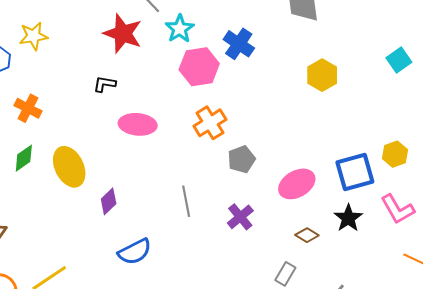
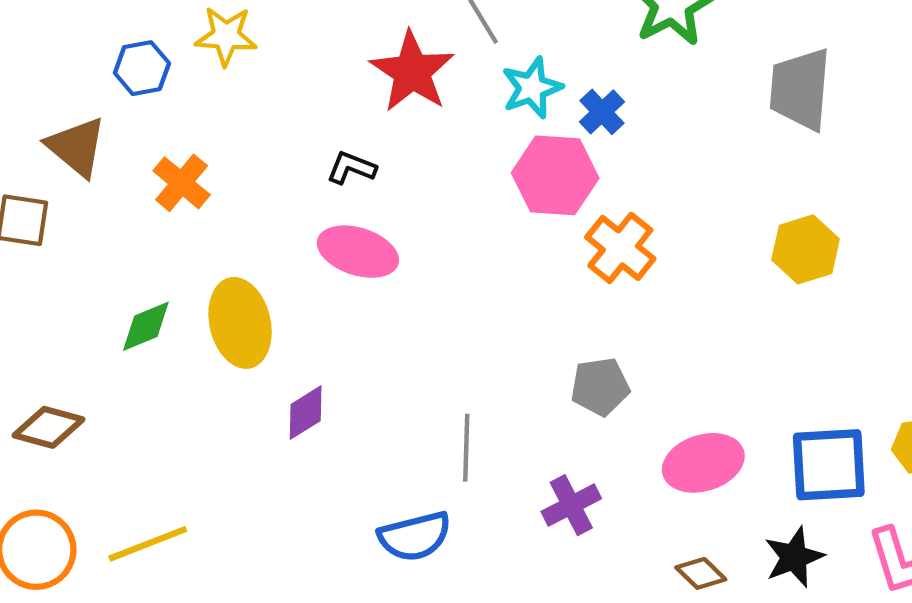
blue cross: (239, 44) -> (602, 112), moved, size x0.7
orange cross: (210, 123) -> (620, 248), moved, turned -32
pink ellipse: (138, 124) -> (358, 252), moved
green diamond: (24, 158) -> (146, 326), moved
blue semicircle: (135, 252) -> (415, 536), moved

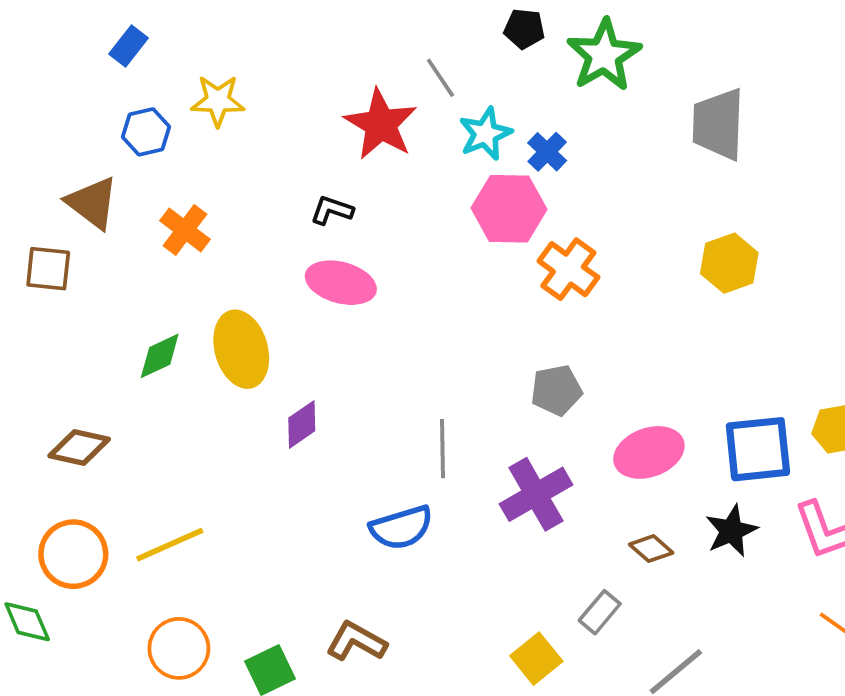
purple cross: (571, 505) -> (536, 494), size x1.4

